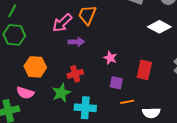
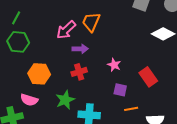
red rectangle: (144, 70) -> (148, 77), turned -48
red cross: (75, 74) -> (79, 72), moved

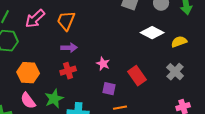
orange trapezoid: (91, 22) -> (66, 21), moved
pink arrow: (66, 30) -> (35, 19), moved
pink semicircle: (29, 100) -> (28, 101), moved, turned 36

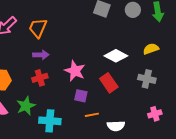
white diamond: (152, 33) -> (116, 56), moved
pink star: (103, 64) -> (75, 71), size x1.5
gray cross: (175, 72) -> (147, 79), turned -30

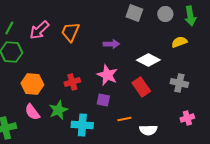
yellow semicircle: (151, 49) -> (179, 42), moved
purple arrow: (41, 55) -> (111, 44), moved
purple square: (81, 96) -> (103, 100), moved

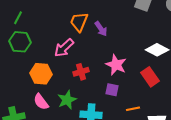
pink arrow: (39, 30) -> (64, 48), moved
purple arrow: (111, 44) -> (101, 29), moved, turned 56

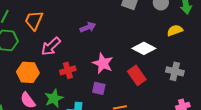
orange trapezoid: (79, 22) -> (34, 20), moved
purple arrow: (101, 29) -> (88, 27), turned -77

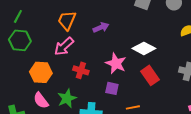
orange trapezoid: (34, 20) -> (67, 20), moved
white diamond: (144, 48) -> (144, 48), moved
red cross: (68, 70) -> (81, 70), turned 35

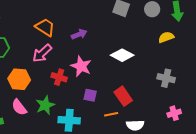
orange trapezoid: (67, 20) -> (45, 27), turned 100
pink star: (116, 63) -> (81, 66), moved
red rectangle: (150, 75) -> (123, 96), moved

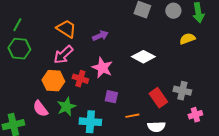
gray cross: (166, 78) -> (182, 91), moved
orange hexagon: (19, 79) -> (53, 81), moved
red rectangle: (123, 96) -> (158, 98), moved

